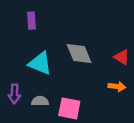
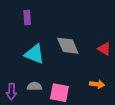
orange arrow: (117, 86) -> (97, 84), moved
purple arrow: (14, 94) -> (11, 92), moved

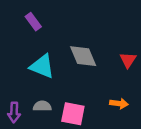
purple rectangle: (27, 17) -> (33, 22), turned -32
red triangle: (104, 49) -> (128, 60), turned 32

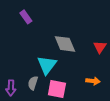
cyan triangle: (42, 66) -> (47, 65), moved, turned 45
gray semicircle: (42, 106) -> (33, 83), turned -72

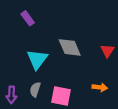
cyan triangle: (47, 65) -> (37, 59), moved

